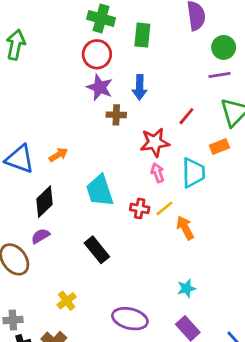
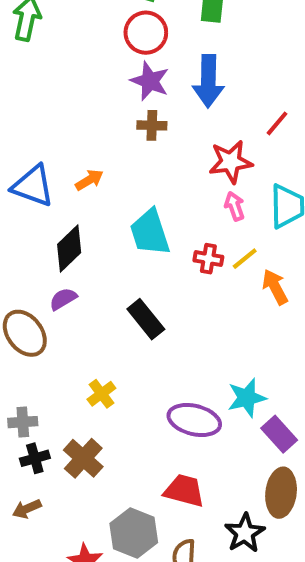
blue arrow: (140, 87) -> (208, 81), size x1.4
brown cross: (116, 115) -> (152, 125), moved
cyan star: (186, 288) -> (247, 398), moved, size x1.4

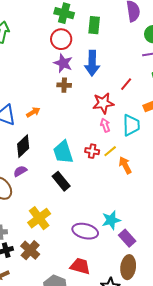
cyan trapezoid: (150, 232) -> (63, 152), moved
yellow cross: (101, 394) -> (39, 218), size x1.6

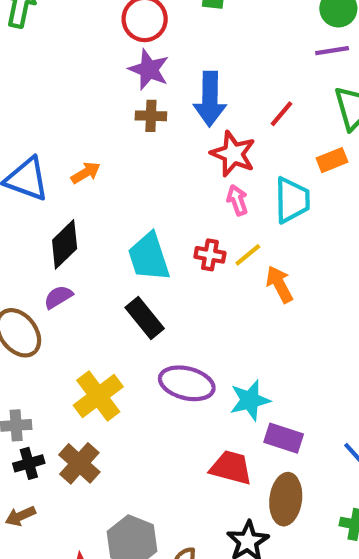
blue arrow: (92, 63) -> (210, 99), moved
red star: (103, 103) -> (233, 154), turned 30
purple ellipse: (85, 231) -> (187, 383), moved
purple rectangle: (127, 238) -> (284, 438), turned -30
red trapezoid: (80, 266) -> (231, 468), moved

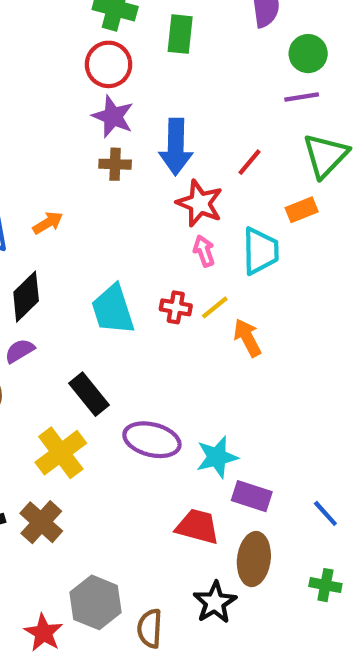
black rectangle: (145, 318) -> (89, 394), moved

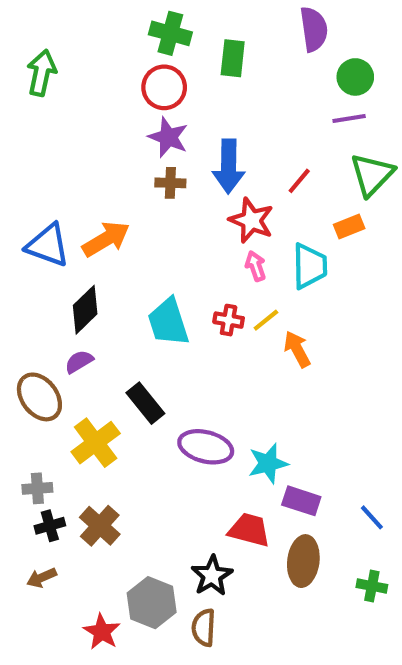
orange arrow: (48, 223) -> (106, 239), size x1.6
yellow cross: (61, 453) -> (96, 443), moved
black star: (215, 602) -> (212, 576), moved

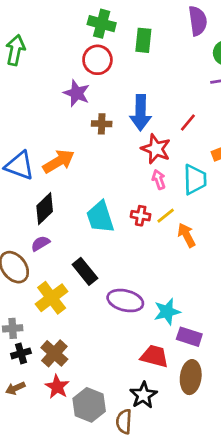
purple star: (168, 137) -> (77, 93), moved
black star: (212, 576) -> (143, 395), moved
red star: (102, 632) -> (57, 387), moved

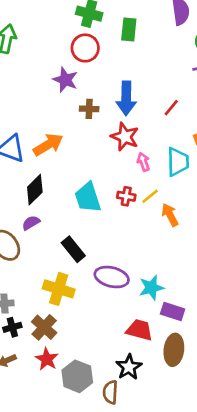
red star: (156, 149) -> (125, 137), moved
yellow cross: (52, 298) -> (59, 289), moved, turned -36

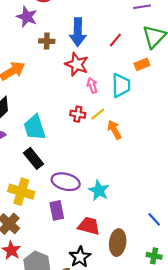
cyan trapezoid: (88, 198) -> (35, 127), moved
cyan star: (151, 288) -> (99, 191), turned -30
purple rectangle: (173, 311) -> (57, 210), moved, turned 60

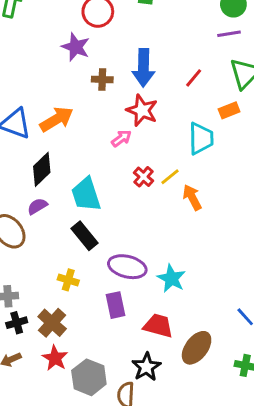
pink arrow: (92, 85) -> (121, 138), moved, turned 72
red cross: (78, 114) -> (143, 177), turned 32
yellow cross: (21, 192) -> (68, 280), size x0.6
brown ellipse: (118, 243) -> (197, 348), turned 30

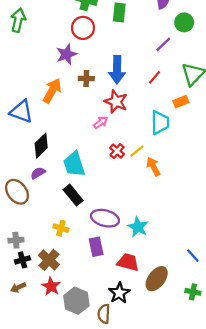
purple line: (229, 34) -> (163, 44), moved, turned -35
purple star: (76, 47) -> (66, 54), turned 30
orange arrow: (56, 119) -> (52, 91), moved, turned -30

